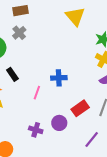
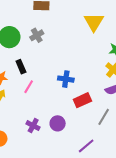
gray cross: (19, 33) -> (37, 35), moved
pink line: (37, 93) -> (29, 87), moved
red rectangle: (80, 108) -> (82, 100), moved

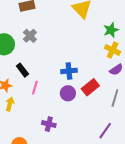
purple circle: (58, 123) -> (68, 93), moved

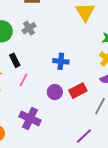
blue cross: (69, 71) -> (61, 61), moved
purple cross: (49, 124) -> (30, 118), size x1.5

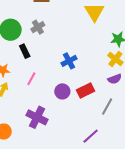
black rectangle: (15, 60) -> (25, 51), moved
blue cross: (61, 61) -> (69, 61), turned -35

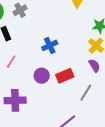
purple semicircle: (115, 79) -> (94, 66), turned -104
purple cross: (37, 117) -> (15, 100), turned -30

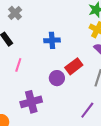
blue cross: (50, 45) -> (52, 40), turned 35
purple circle: (42, 76) -> (57, 78), moved

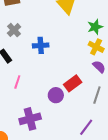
blue cross: (52, 40) -> (41, 45), moved

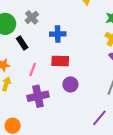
red rectangle: (73, 83) -> (60, 61), moved, turned 36
purple cross: (30, 119) -> (38, 96), moved

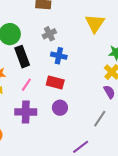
gray cross: (32, 17) -> (49, 34), moved
black rectangle: (22, 43) -> (22, 57), size x1.5

